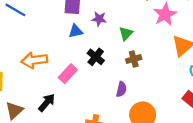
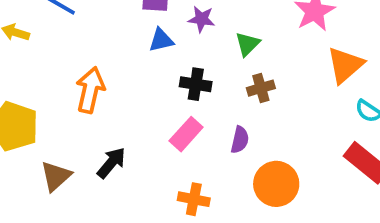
black cross: (96, 57) -> (196, 84), turned -30
orange arrow: (34, 60) -> (90, 90), turned 110
pink rectangle: (68, 74) -> (186, 134), moved

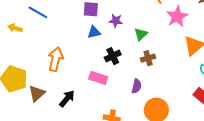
black cross: (196, 84) -> (113, 56), turned -35
pink rectangle: (186, 134) -> (98, 78), moved, turned 66
brown triangle: (56, 176) -> (37, 93), moved

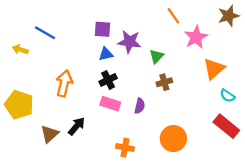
purple star: (116, 21) -> (129, 42), size x1.5
black cross: (113, 56) -> (108, 80), moved
purple semicircle: (137, 86) -> (140, 106), moved
brown triangle: (37, 93) -> (50, 134), moved

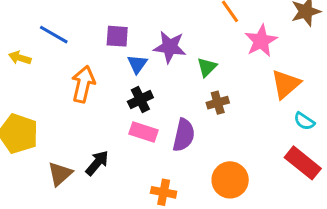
purple square: (102, 29) -> (117, 36), moved
blue triangle: (106, 54) -> (137, 64), turned -42
orange arrow: (64, 83) -> (83, 84), moved
purple semicircle: (140, 106) -> (184, 135), size x1.5

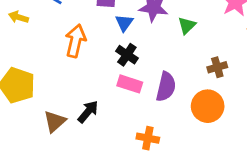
black cross: (140, 100) -> (127, 55), turned -30
brown cross: (218, 103) -> (217, 67), moved
orange circle: (230, 180) -> (208, 106), moved

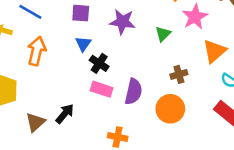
blue triangle: (124, 23) -> (83, 44), moved
green triangle: (187, 25) -> (163, 34), moved
orange arrow: (76, 41) -> (37, 51), moved

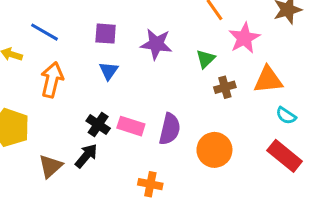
orange triangle: (214, 51) -> (268, 80), turned 35
black cross: (99, 63) -> (98, 125), moved
brown cross: (179, 74) -> (225, 87), moved

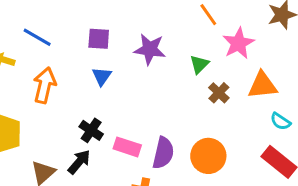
brown cross: (225, 87) -> (219, 93), turned -30
pink rectangle: (131, 126) -> (127, 147), moved
purple semicircle: (170, 129) -> (163, 153), moved

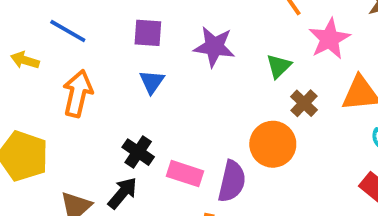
orange circle: (208, 156) -> (273, 144), moved

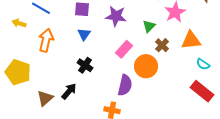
black cross: (138, 152) -> (85, 65), moved
pink rectangle: (185, 174) -> (124, 49), moved, turned -66

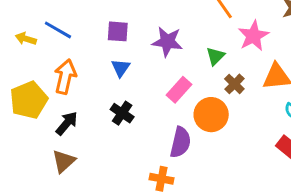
yellow arrow: (19, 23) -> (26, 39), moved
yellow pentagon: (18, 72) -> (29, 100), moved, turned 30
black arrow: (69, 91) -> (67, 123), moved

